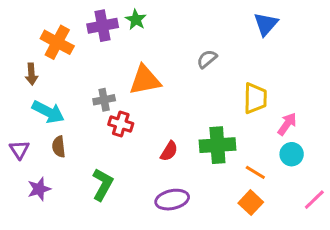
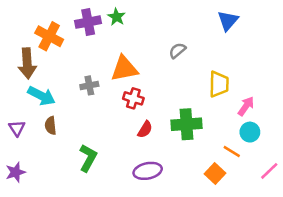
brown arrow: (31, 74) -> (27, 63), size x1.6
red cross: (121, 124) -> (133, 98), moved
orange line: (255, 172) -> (232, 151), moved
purple star: (39, 189) -> (16, 172), moved

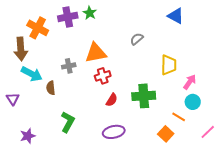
blue triangle: (228, 21) -> (176, 16), turned -42
red cross: (133, 98) -> (103, 76), turned -35
brown semicircle: (50, 126) -> (51, 88), moved
purple star: (16, 172) -> (28, 136), moved

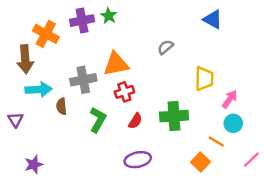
gray cross: (69, 66) -> (83, 80), size x1.5
cyan arrow: (32, 74) -> (39, 89), turned -30
green L-shape: (68, 122) -> (98, 120), moved

